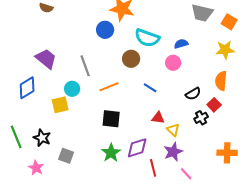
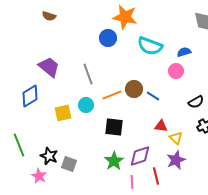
brown circle: (131, 59) -> (134, 89), moved
cyan circle: (72, 89) -> (86, 105), moved
black star: (42, 138) -> (49, 156), moved
pink line: (186, 174) -> (132, 182), moved, turned 40

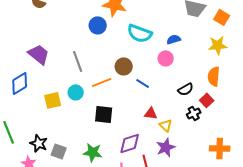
brown circle: (134, 89) -> (124, 66), moved
green star: (114, 161) -> (93, 152), moved, turned -30

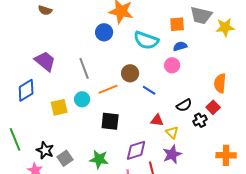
orange square: (222, 17) -> (177, 24), moved, turned -35
yellow star: (218, 45) -> (225, 27), moved
black semicircle: (186, 89) -> (184, 105), moved
gray square: (59, 151) -> (65, 158), turned 35

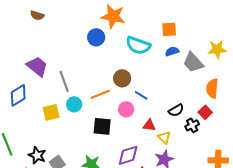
gray trapezoid: (201, 15) -> (193, 62), moved, turned 35
yellow star: (225, 27) -> (217, 49), moved
pink circle: (172, 65) -> (126, 109), moved
gray line: (84, 68) -> (64, 81), moved

